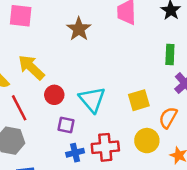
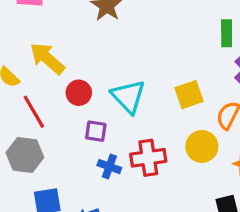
blue cross: (75, 153) -> (109, 167), turned 36

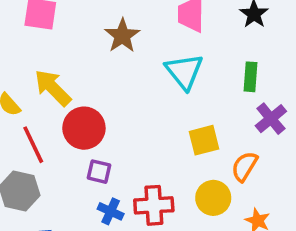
red circle: (79, 93) -> (84, 128), size x1.5
cyan triangle: (128, 96) -> (184, 71), moved

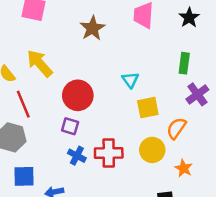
cyan triangle: (184, 71) -> (130, 80), moved, size x0.6
red circle: (84, 128) -> (78, 95), moved

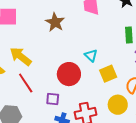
red circle: (78, 95) -> (69, 74), moved
red line: (23, 104) -> (26, 83), moved

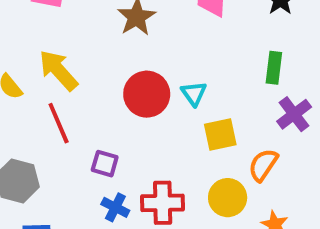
red circle: (69, 74) -> (147, 94), moved

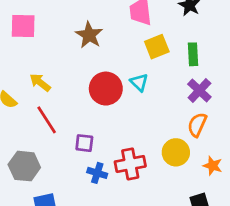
yellow arrow: (58, 70) -> (40, 82), size x0.7
purple cross: (294, 114) -> (199, 91), moved
yellow square: (220, 134) -> (157, 47), moved

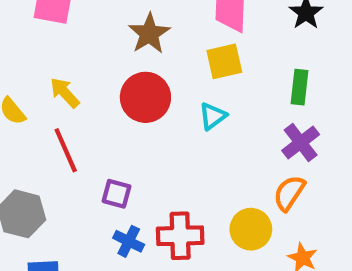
yellow square: (157, 47) -> (224, 61), moved
cyan triangle: (139, 82) -> (213, 116), turned 30
red circle: (106, 89) -> (145, 97), moved

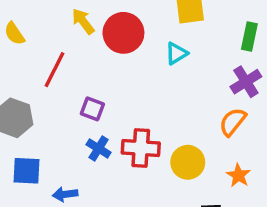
yellow arrow: (65, 93) -> (83, 21), moved
red line: (66, 150) -> (55, 70), turned 45
yellow circle: (251, 229) -> (188, 162), moved

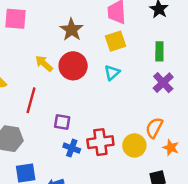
orange semicircle: (233, 122) -> (154, 128), moved

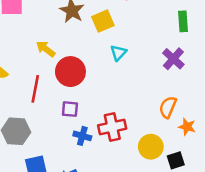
yellow square: (116, 41) -> (103, 21), moved
green rectangle: (159, 51) -> (183, 21), moved
red circle: (73, 66) -> (70, 72), moved
yellow circle: (134, 145) -> (151, 147), moved

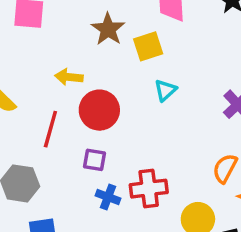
yellow arrow: (46, 49) -> (69, 77), turned -36

